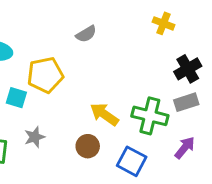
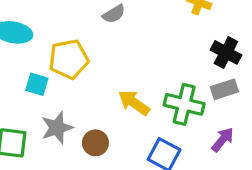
black cross: (188, 69) -> (226, 52), turned -32
gray star: (35, 137) -> (57, 128), size x1.4
brown circle: (88, 146) -> (95, 143), moved

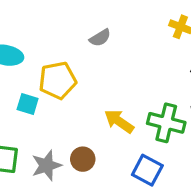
gray star: (57, 128) -> (47, 165), moved

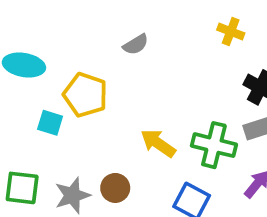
yellow pentagon: (58, 80) -> (85, 95), turned 30

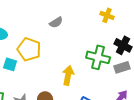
yellow arrow: (158, 143) -> (68, 75), turned 66
green cross: (214, 145) -> (98, 57), moved

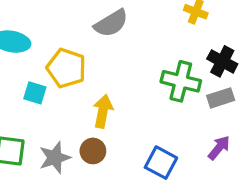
gray semicircle: (56, 22) -> (111, 23), size x1.5
yellow arrow: (68, 75) -> (103, 111), moved

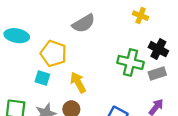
cyan square: (35, 93) -> (42, 78), moved
yellow arrow: (103, 111) -> (78, 82), turned -40

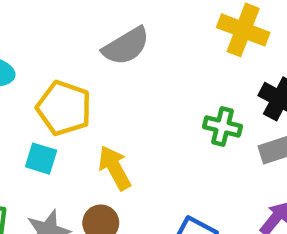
yellow cross: (141, 16) -> (243, 30), size x1.5
green cross: (130, 62) -> (222, 126), size x0.7

